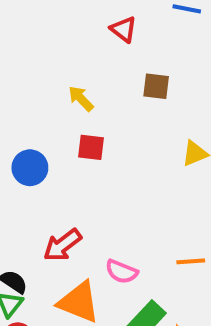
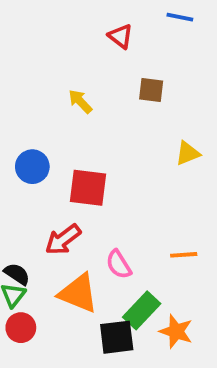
red square: (91, 147) -> (88, 188), moved, size x1.5
pink semicircle: (122, 272) -> (119, 264), turned 36

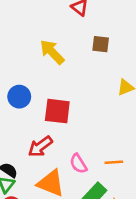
yellow arrow: (80, 101) -> (52, 52), size x1.5
orange line: (184, 255) -> (114, 162), moved

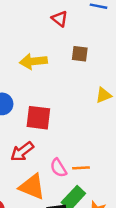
yellow arrow: (52, 52) -> (33, 61), turned -52
orange line: (114, 162) -> (81, 168), moved

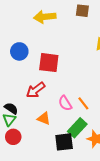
orange line: (81, 168) -> (83, 103), turned 56
orange triangle: (32, 187) -> (44, 119), size x0.6

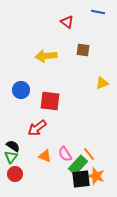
pink semicircle: (65, 103) -> (65, 154), moved
orange line: (83, 103) -> (89, 154), moved
black square: (64, 142) -> (81, 179), moved

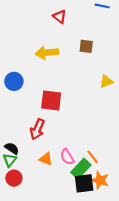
red triangle: (67, 22) -> (60, 17), moved
blue circle: (21, 90) -> (14, 81), moved
red arrow: (37, 128) -> (37, 129), turned -30

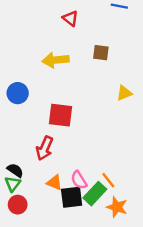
black square: (84, 183) -> (72, 197), moved

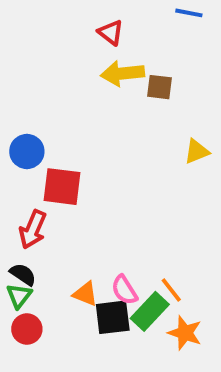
yellow arrow: (56, 60) -> (122, 73), moved
red square: (61, 115) -> (62, 187), moved
red arrow: (45, 148) -> (33, 230), moved

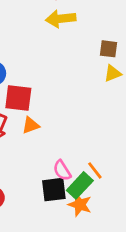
brown square: (160, 87) -> (109, 49), moved
orange triangle: (85, 294) -> (31, 125), moved, turned -42
orange star: (185, 333) -> (80, 205), moved

